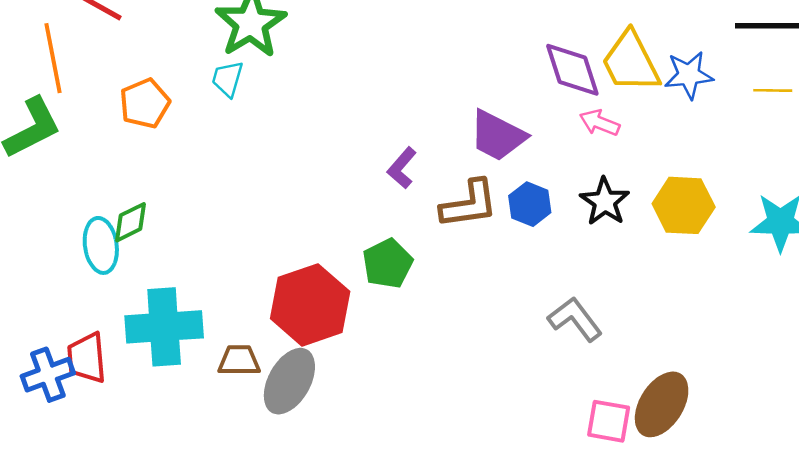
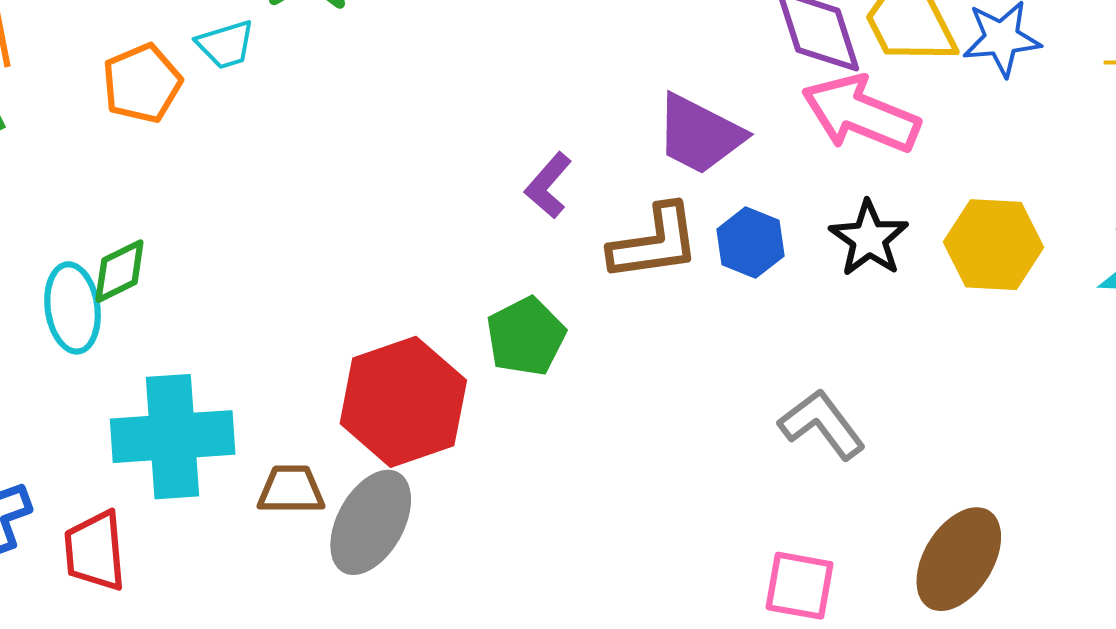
cyan trapezoid: (227, 79) -> (226, 45), moved, turned -123
pink arrow: (600, 123) -> (861, 114), size x1.8
red trapezoid: (87, 358) -> (95, 551), moved
pink square: (609, 421) -> (799, 586), moved

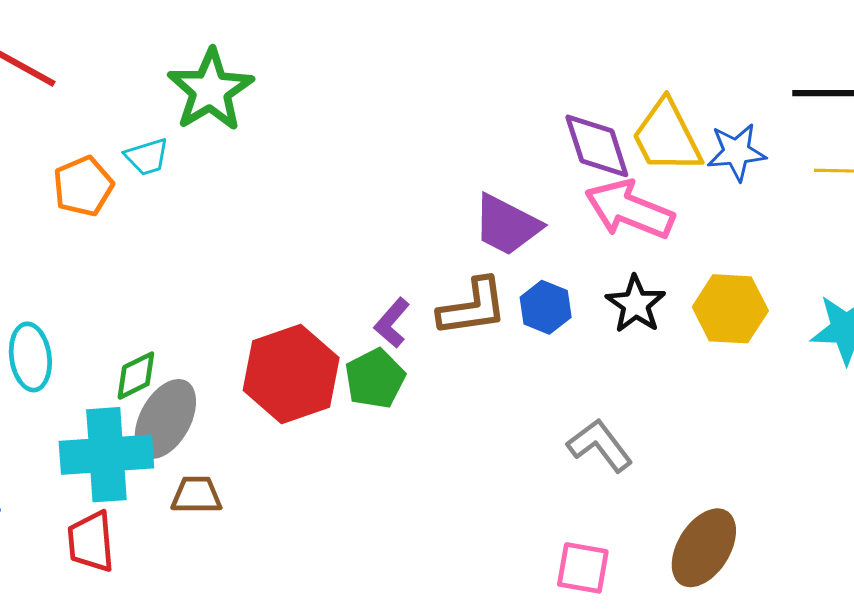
purple L-shape: (548, 185) -> (392, 323), moved
green diamond: (119, 271) -> (136, 376), moved
red hexagon: (403, 402) -> (291, 374), moved
gray ellipse: (371, 522) -> (165, 419), moved
red trapezoid: (95, 551) -> (91, 542), moved

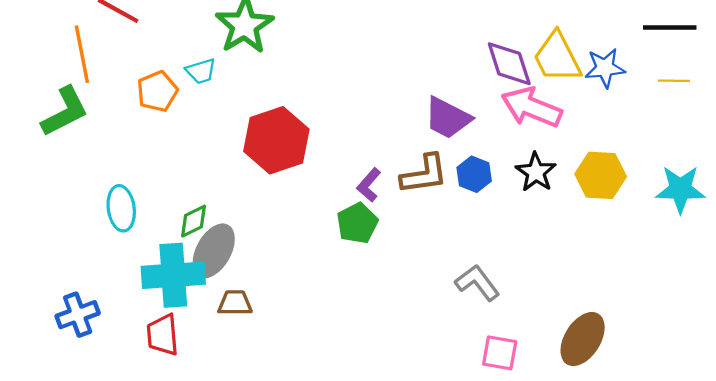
red hexagon: (291, 374) -> (276, 140), moved
gray L-shape: (600, 445) -> (477, 283), moved

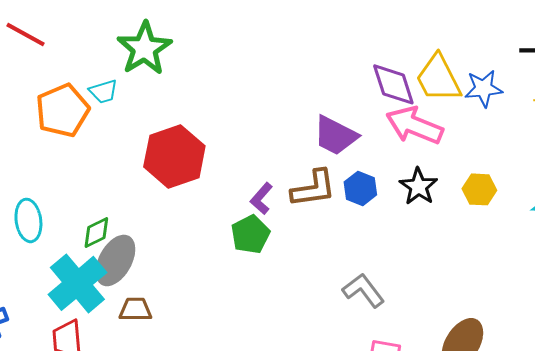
orange pentagon: (157, 91) -> (62, 110), size x1.4
yellow hexagon: (601, 175) -> (479, 189), size x0.7
cyan cross: (173, 275) -> (77, 283), turned -36

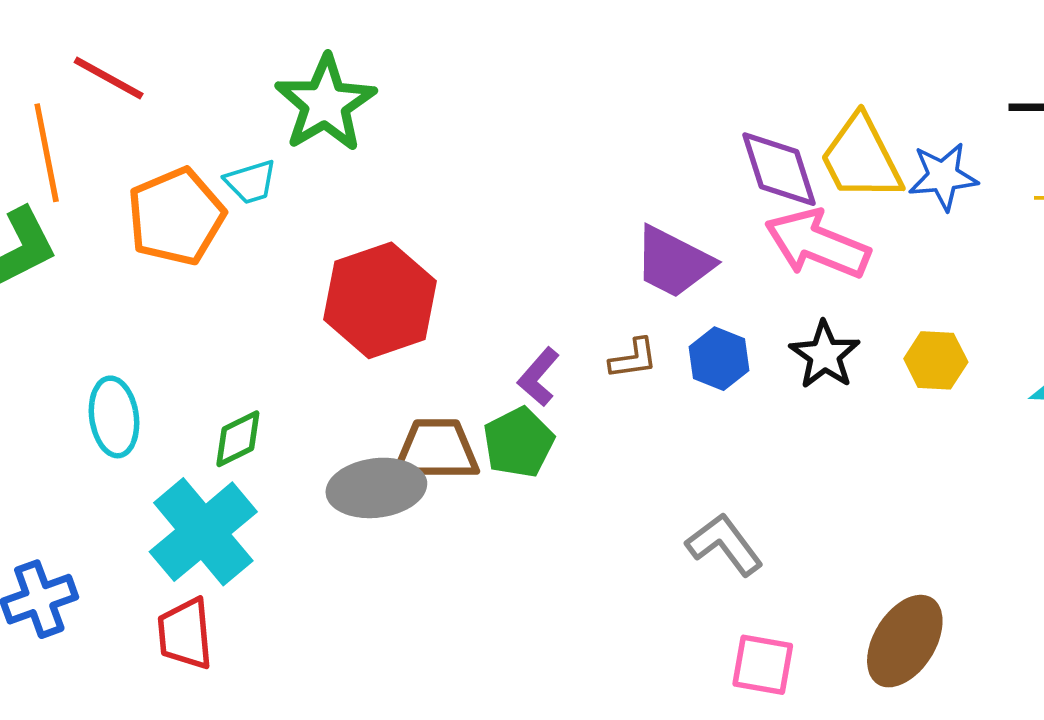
brown L-shape: (313, 188) -> (633, 359), size x0.6
gray ellipse: (115, 260) -> (376, 488), moved, turned 54
brown trapezoid: (135, 309) -> (437, 450), moved, size x1.4

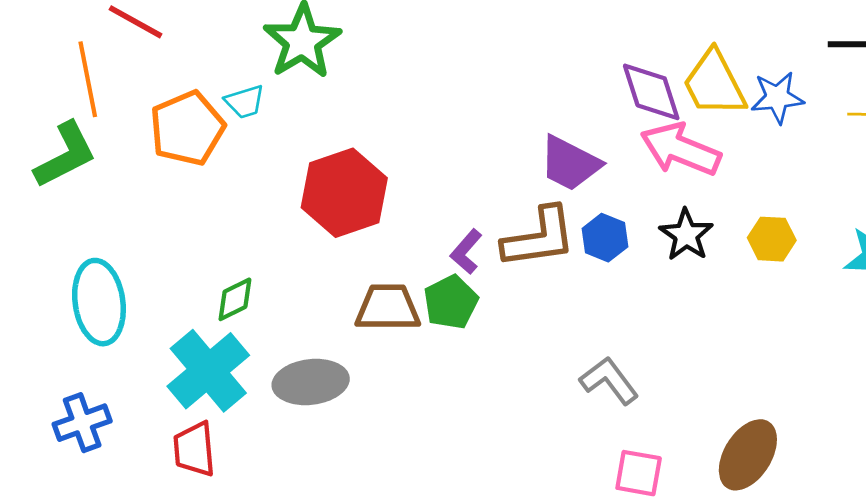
brown L-shape: (633, 359) -> (539, 238), size x2.0
cyan ellipse: (114, 417) -> (99, 302), moved, size x1.4
gray ellipse: (376, 488) -> (311, 382), moved

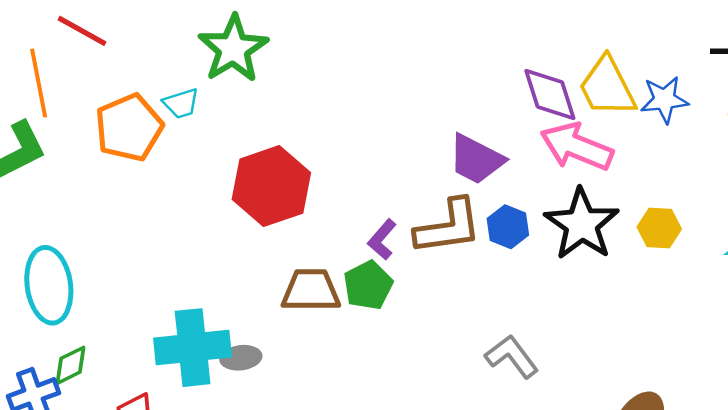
black star: (686, 235) -> (582, 224), size x1.5
green diamond: (235, 299) -> (70, 365), moved
cyan cross: (208, 371) -> (193, 348), moved, turned 34
gray ellipse: (311, 382) -> (241, 358), size x0.6

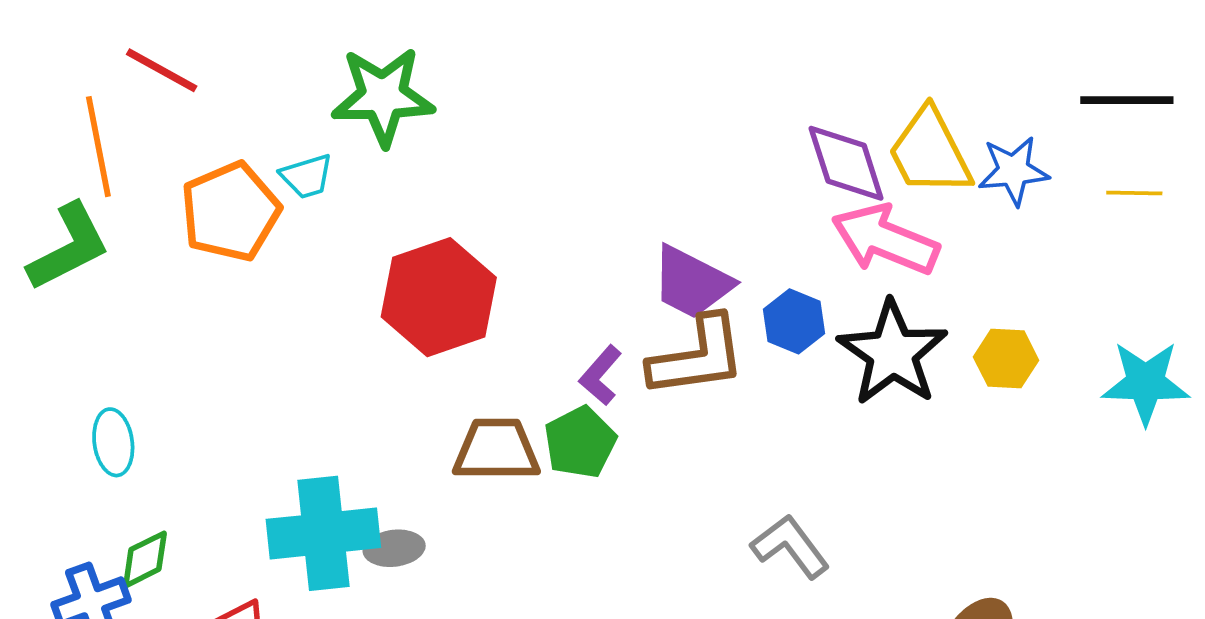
green star: (233, 49) -> (383, 96), turned 30
purple trapezoid: (476, 159) -> (692, 282), moved
blue hexagon: (508, 227) -> (794, 321), moved
cyan ellipse: (49, 285) -> (113, 442), size x0.6

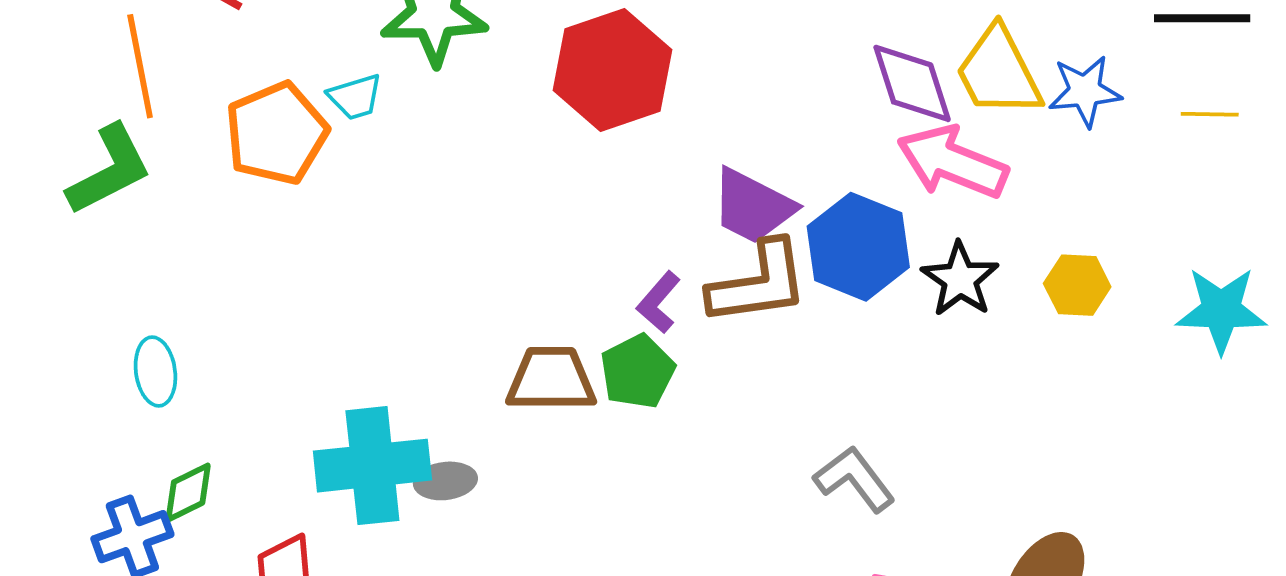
red hexagon: (439, 297) -> (612, 70), moved
blue hexagon: (794, 321) -> (858, 247), size x1.6
black star: (893, 353) -> (960, 279), size x0.7

